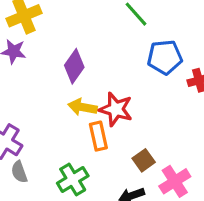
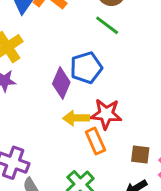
blue pentagon: (165, 57) -> (86, 68), moved
brown square: (144, 160) -> (140, 155), turned -36

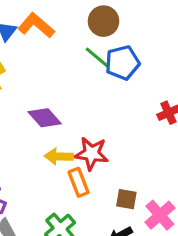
blue pentagon: (86, 68) -> (122, 63), moved
purple diamond: (61, 83) -> (45, 118), turned -68

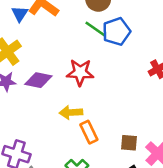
purple diamond: (45, 118) -> (38, 80), moved, turned -32
red star: (92, 153) -> (80, 72), moved

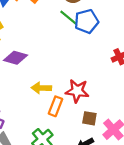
red star: (80, 72) -> (77, 91), moved
orange rectangle: (89, 132) -> (55, 106), turned 42

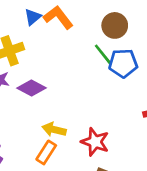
orange rectangle: (55, 106) -> (46, 152), moved

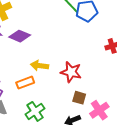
orange rectangle: (46, 152) -> (25, 83), moved, turned 42

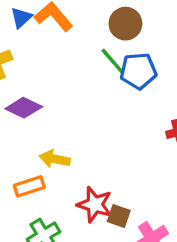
red star: (71, 72) -> (95, 205), moved

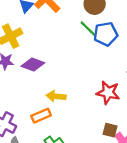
red star: (95, 205) -> (108, 93), moved
brown square: (119, 216) -> (110, 130), moved

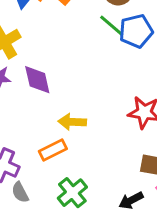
purple diamond: (33, 65) -> (37, 80), turned 60

